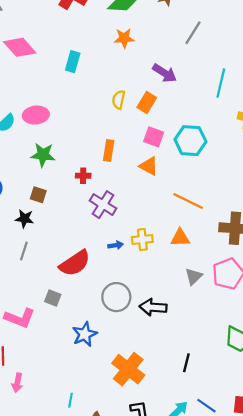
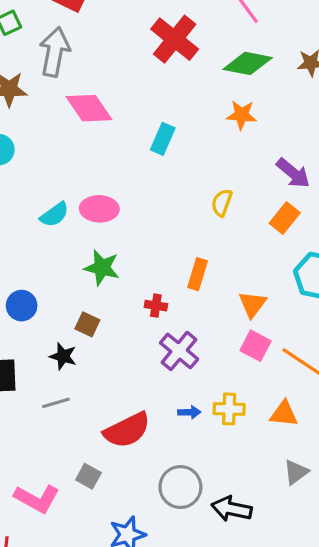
orange rectangle: (147, 102) -> (285, 218), moved
pink square: (154, 137) -> (256, 346), moved
orange triangle: (149, 166) -> (252, 304), turned 30
gray line: (24, 251) -> (56, 403), turned 48

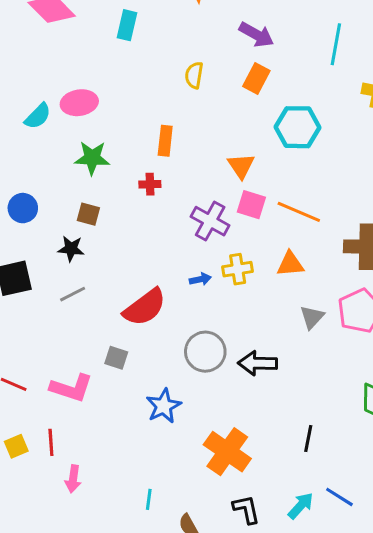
orange rectangle: (198, 274) -> (165, 141), moved
purple cross: (179, 351) -> (210, 221), moved

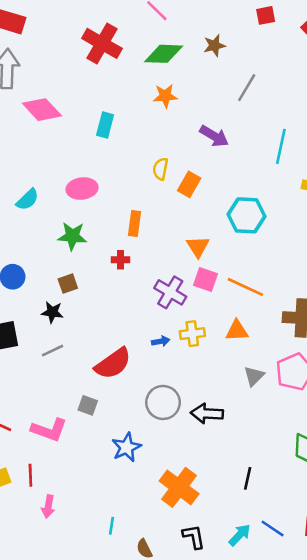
orange rectangle: (256, 79) -> (189, 184), moved
pink ellipse: (79, 103) -> (82, 188), moved
brown square: (88, 214) -> (68, 284), turned -36

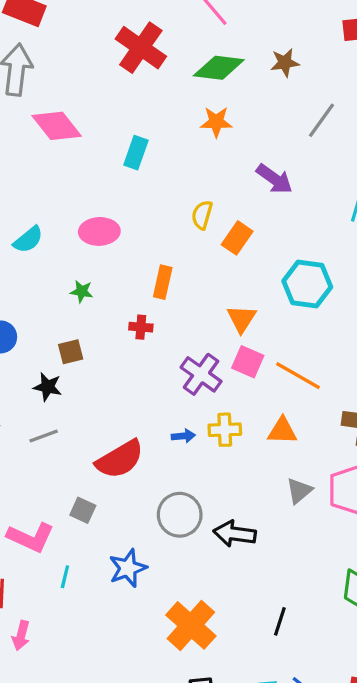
green star: (72, 236) -> (82, 291), size x0.6
cyan line: (112, 526) -> (65, 577), moved

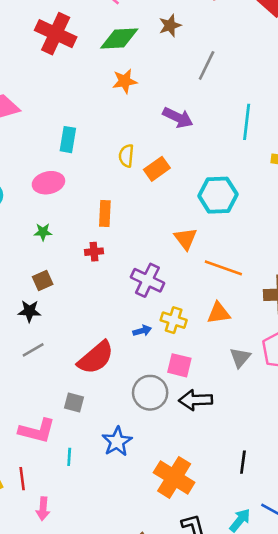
cyan rectangle: (136, 153) -> (68, 140), moved
orange rectangle: (237, 238) -> (157, 169), turned 30
orange triangle: (242, 319) -> (185, 239), moved
pink square: (248, 362) -> (179, 365), moved
yellow cross: (225, 430) -> (174, 320), turned 30

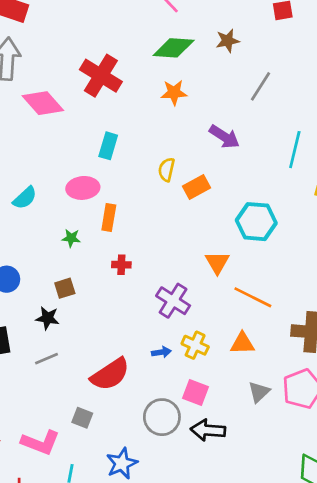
red cross: (56, 34) -> (101, 76), moved
orange rectangle: (105, 214) -> (109, 217), moved

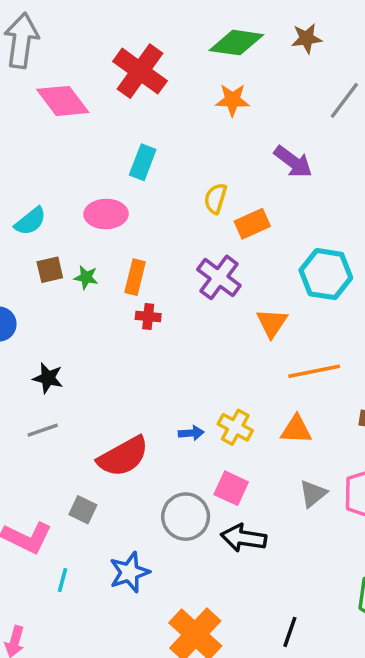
orange rectangle: (109, 217) -> (135, 277), moved
brown square: (65, 288) -> (50, 270), moved
orange line: (253, 297) -> (314, 371), turned -42
purple cross: (173, 301) -> (219, 277), moved

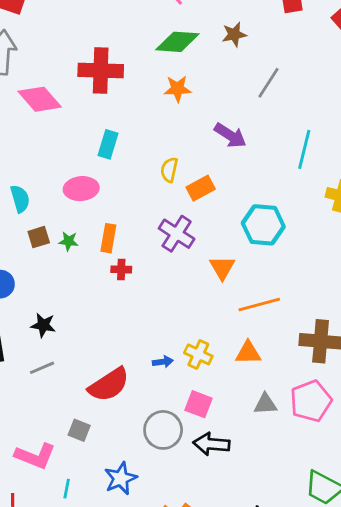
red cross: (140, 71) -> (101, 70), turned -30
cyan semicircle: (30, 221) -> (20, 199), turned -64
gray triangle: (313, 494) -> (265, 404), turned 40

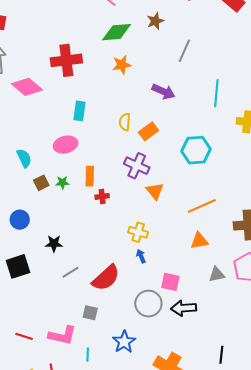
orange triangle: (222, 268) -> (155, 191), moved
yellow cross: (198, 354) -> (138, 232), moved
blue arrow: (163, 362) -> (141, 256), turned -96
gray line: (42, 368) -> (71, 272), moved

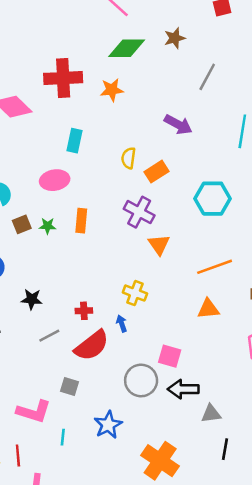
orange star: (122, 65) -> (112, 90), moved
red cross: (102, 196) -> (84, 311), moved
blue arrow: (141, 256) -> (122, 323), moved
gray triangle: (217, 274) -> (211, 414), moved

